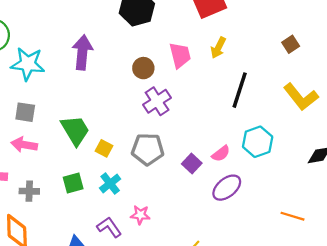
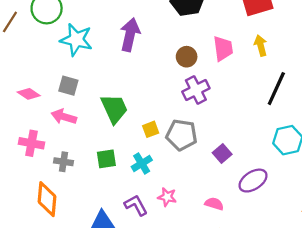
yellow arrow: (218, 48) -> (261, 46), turned 132
yellow square: (104, 148) -> (151, 129), moved, turned 35
pink semicircle: (221, 154) -> (214, 204), moved, turned -132

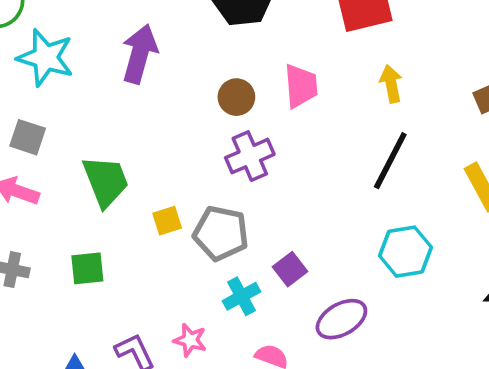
yellow arrow: (261, 46) -> (391, 84), moved
cyan cross: (142, 163) -> (241, 296), moved

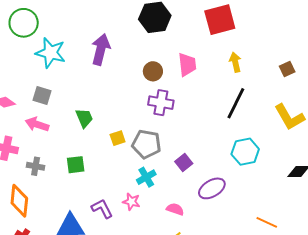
purple cross: (250, 156) -> (161, 103), turned 35
green trapezoid: (106, 181) -> (84, 118), size x0.7
cyan cross: (241, 296) -> (146, 177), moved

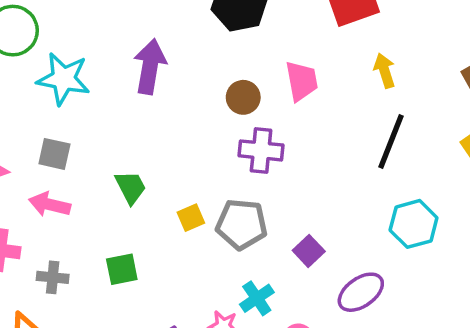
cyan cross: (146, 177) -> (257, 298), moved

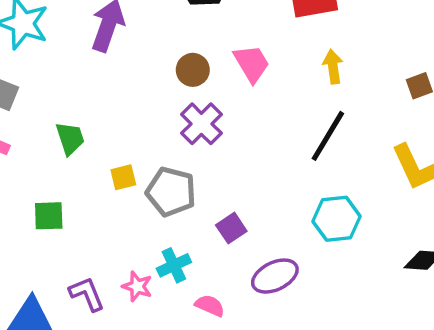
pink trapezoid: (302, 81) -> (252, 63), turned -30
purple cross: (261, 150) -> (201, 124), turned 30

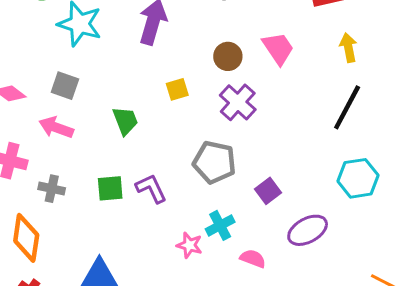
yellow square: (123, 177) -> (177, 89), moved
purple L-shape: (87, 294) -> (151, 188), moved

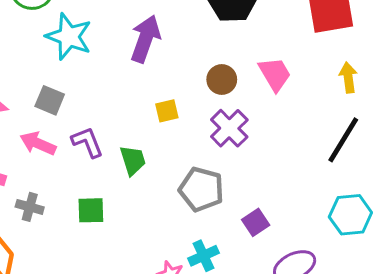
green trapezoid: (125, 121) -> (133, 160), moved
purple L-shape: (151, 188) -> (87, 142), moved

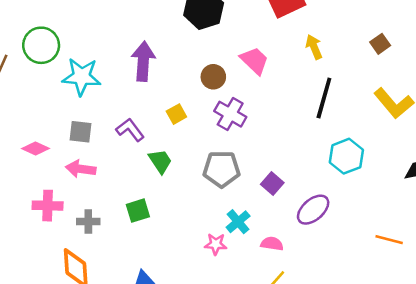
purple L-shape: (87, 142) -> (130, 130), moved

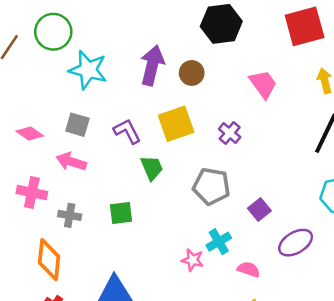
brown circle: (213, 77) -> (192, 73), moved
yellow square: (176, 114) -> (176, 124), size x1.8
purple cross: (230, 114) -> (230, 133), size x0.7

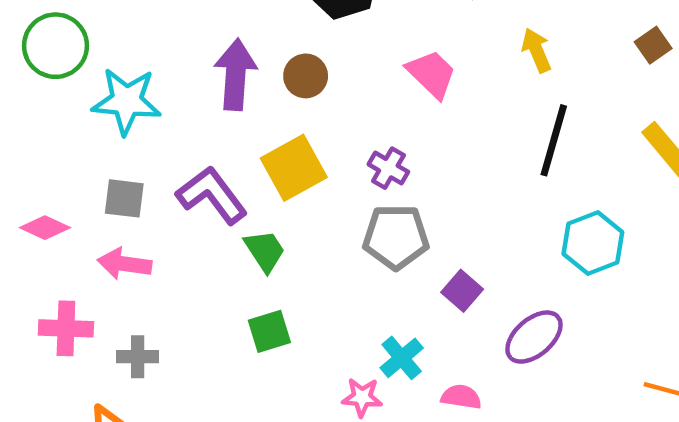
purple L-shape: (127, 131) -> (212, 195), size x1.4
gray pentagon: (211, 186) -> (396, 237), moved
green square: (121, 213) -> (269, 331), moved

